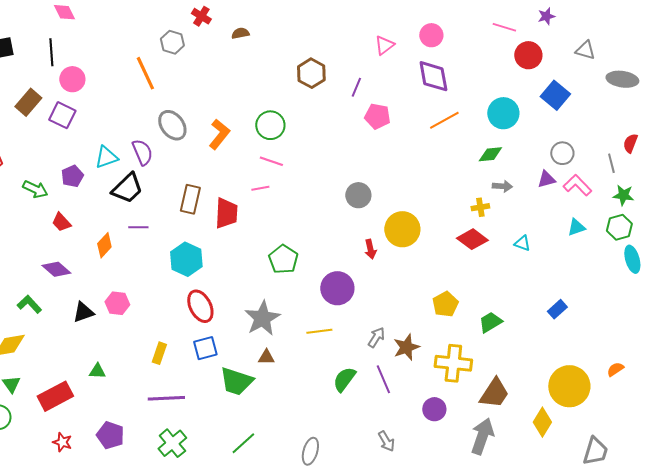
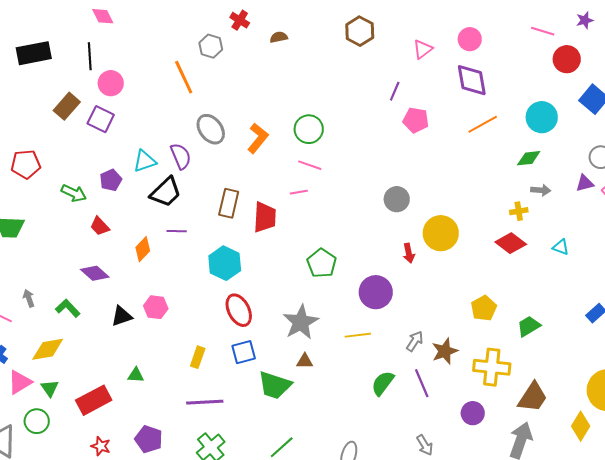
brown hexagon: (311, 73) -> (360, 31), moved

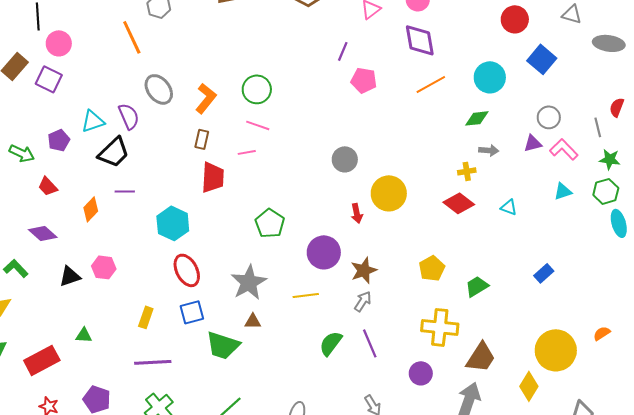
brown rectangle: (229, 203) -> (202, 139), moved, size x0.7
brown star: (445, 351) -> (364, 270), moved

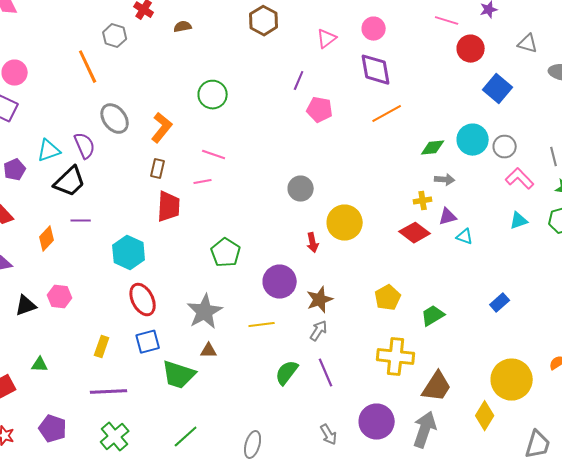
cyan circle: (490, 77) -> (473, 140), moved
green circle: (257, 89) -> (213, 95), moved
purple triangle: (533, 143) -> (448, 217), moved
purple circle: (421, 373) -> (377, 422), moved, size x1.5

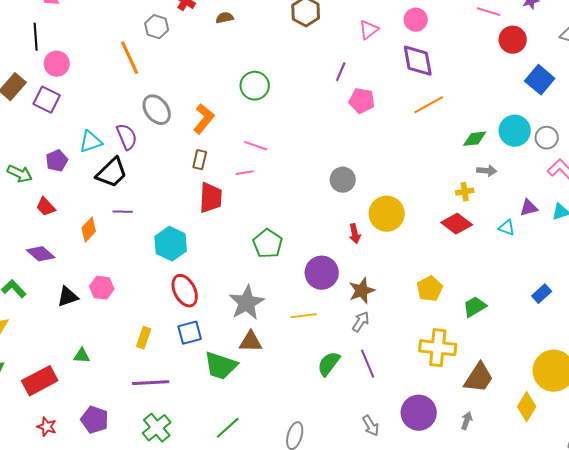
purple triangle: (448, 217) -> (529, 208), moved
brown triangle: (209, 351) -> (251, 342), size x1.4
gray arrow: (425, 430) -> (467, 421), size x0.5

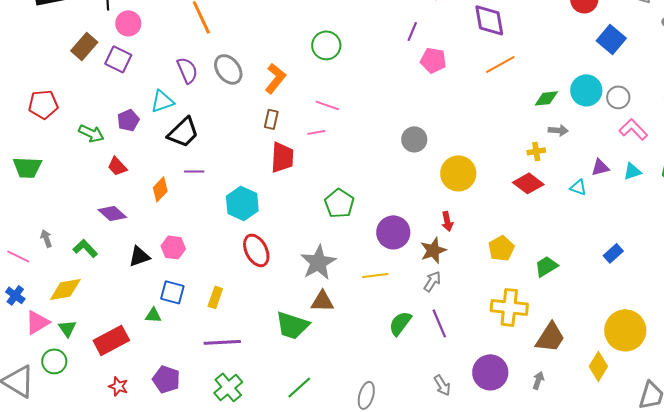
purple semicircle: (127, 137) -> (187, 70), moved
red arrow: (355, 234) -> (447, 221), moved
blue square: (190, 333) -> (172, 292), moved, turned 30

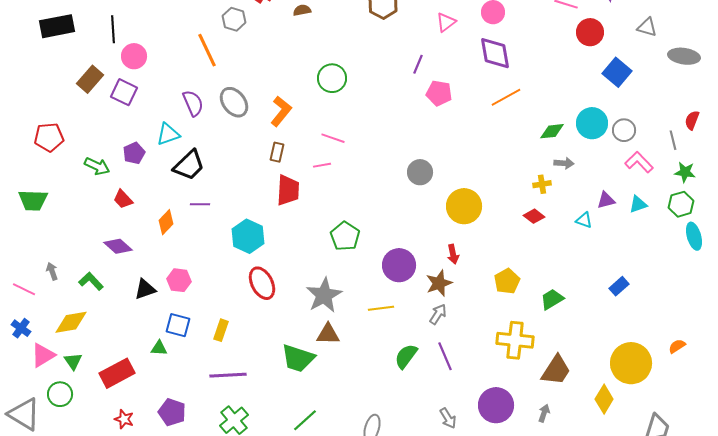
red diamond: (528, 183) -> (534, 216), size x0.7

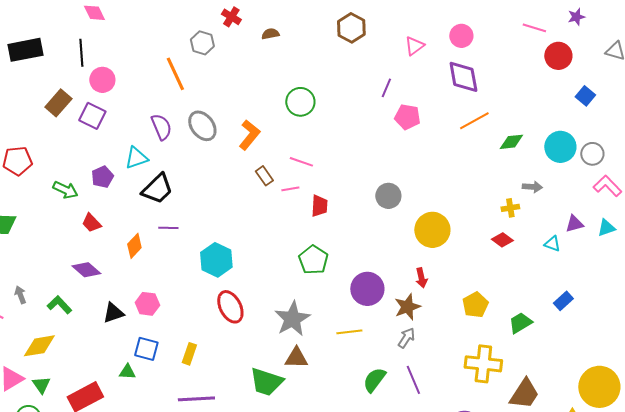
blue square: (617, 72) -> (585, 96), size x0.7
green diamond: (552, 131) -> (511, 142), moved
brown rectangle: (277, 152) -> (264, 176), moved, turned -48
red trapezoid: (288, 190) -> (319, 206), moved, size x0.7
blue rectangle: (619, 286) -> (563, 301), moved

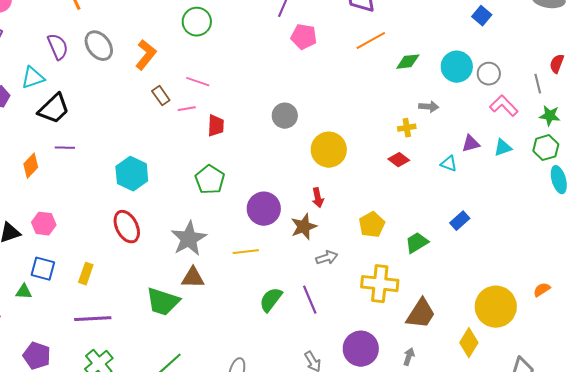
cyan hexagon: (216, 260) -> (132, 174), moved
gray arrow: (406, 338) -> (327, 258), moved, turned 40

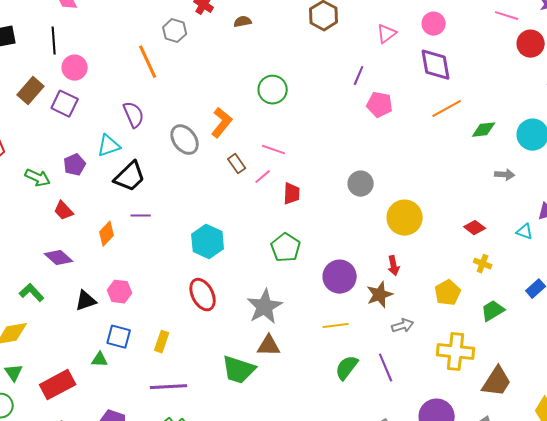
gray ellipse: (99, 46) -> (185, 140), moved
pink line: (187, 109) -> (263, 177), turned -30
yellow cross: (407, 128) -> (483, 264), moved, turned 30
yellow line: (246, 252) -> (336, 326), moved

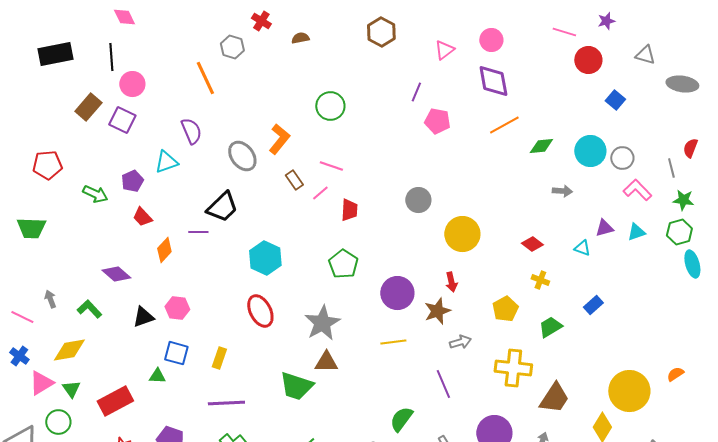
black trapezoid: (130, 177) -> (222, 207), moved
red trapezoid: (64, 211) -> (142, 217), moved
green semicircle: (347, 368) -> (401, 419), moved

